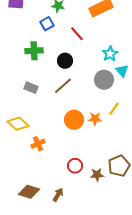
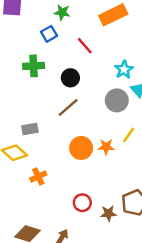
gray rectangle: (31, 88) -> (30, 129), moved, turned -32

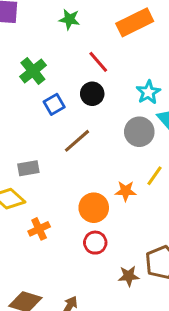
blue square: (49, 34) -> (54, 104), moved
green cross: (34, 66) -> (33, 71), moved, turned -36
black circle: (70, 78) -> (92, 94), moved
orange circle: (81, 148) -> (94, 208), moved
red circle: (82, 203) -> (95, 243), moved

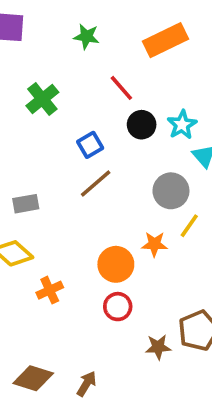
black circle: (92, 94) -> (142, 125), moved
blue square: (54, 104) -> (90, 145), moved
gray circle: (139, 132) -> (171, 191), moved
gray rectangle: (28, 168) -> (26, 204), moved

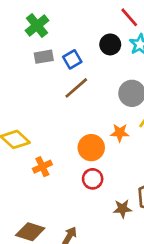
red line: (121, 88) -> (129, 17), moved
gray rectangle: (26, 204) -> (44, 57), moved

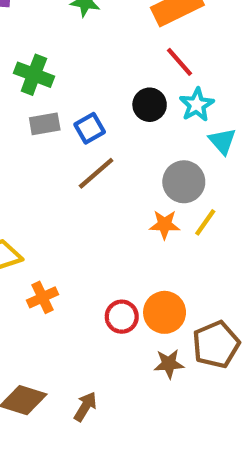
green cross: (37, 25) -> (34, 75), turned -30
orange star: (120, 133) -> (165, 225), moved
orange circle: (91, 148) -> (165, 312), moved

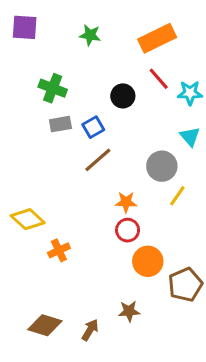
black circle: (150, 105) -> (123, 96), moved
cyan star: (197, 105) -> (190, 93), moved, turned 30
orange star: (165, 225) -> (126, 202), moved
red circle: (122, 317) -> (128, 230), moved
brown star: (169, 364) -> (129, 311), moved

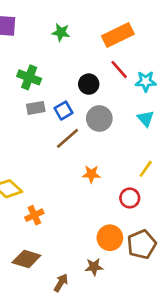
gray circle: (162, 166) -> (99, 118), moved
yellow line: (177, 196) -> (146, 169), moved
red circle: (128, 230) -> (130, 198), moved
orange circle: (148, 261) -> (110, 238), moved
brown diamond: (45, 325) -> (26, 259), moved

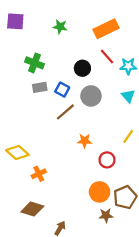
blue square: (64, 111) -> (62, 90), turned -32
red circle: (130, 198) -> (107, 160), moved
brown star: (94, 267) -> (106, 215), moved

